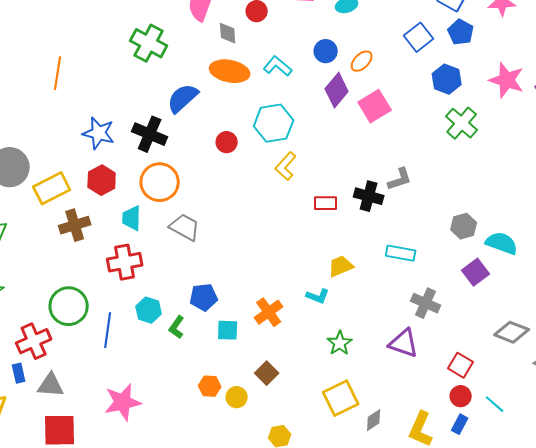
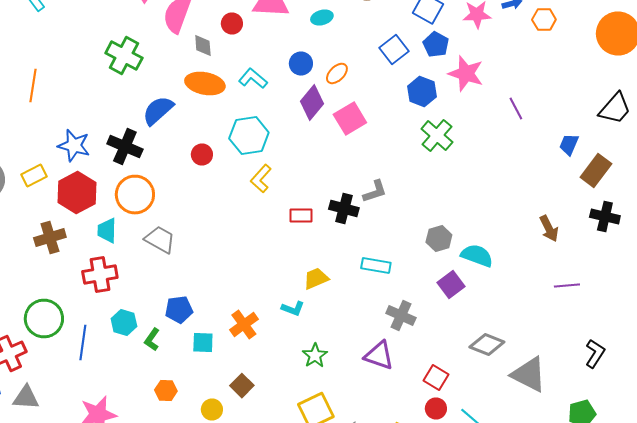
pink star: (507, 80) -> (466, 74), moved
red hexagon: (102, 180) -> (77, 192), size x1.4
yellow rectangle: (52, 188) -> (34, 176), moved, size x0.7
orange hexagon: (210, 386) -> (166, 390), moved

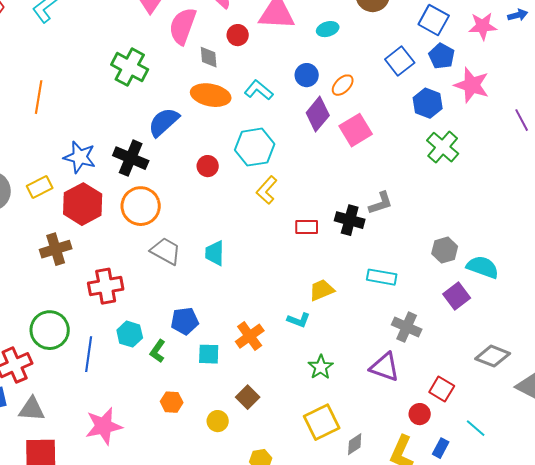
cyan trapezoid: (107, 230) -> (215, 253), moved
red circle: (436, 408) -> (420, 414), moved

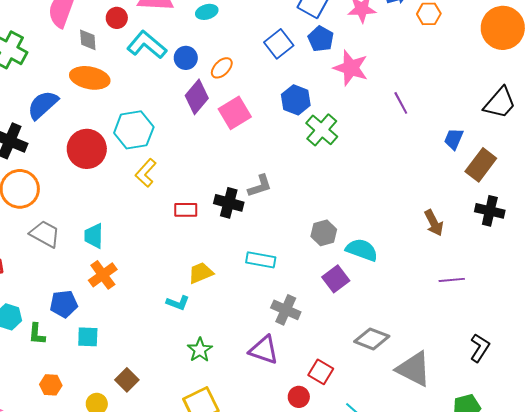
cyan L-shape: (259, 90) -> (147, 45), moved, size x1.4
blue hexagon: (428, 103) -> (296, 100), moved
red circle: (208, 166) -> (87, 149), size x1.8
orange cross: (250, 336) -> (103, 275), moved
green L-shape: (158, 351) -> (37, 334), turned -30

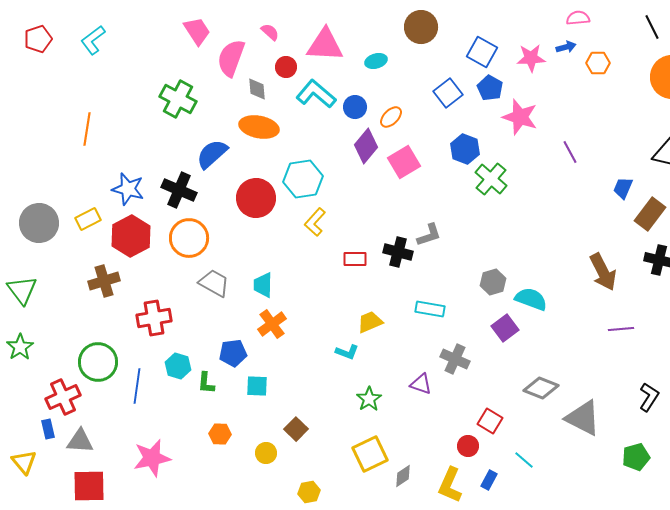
brown arrow: (434, 223) -> (603, 272), size x1.4
purple triangle: (264, 350) -> (421, 384), moved, size x0.7

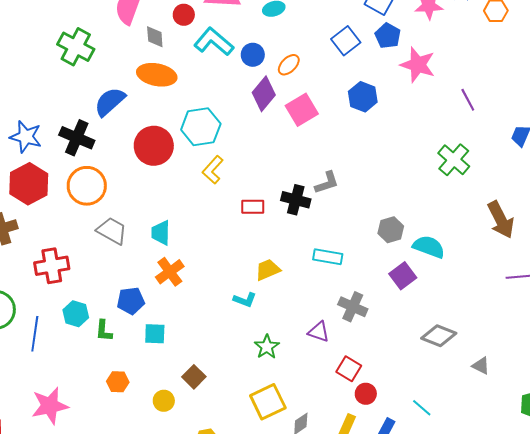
green cross: (491, 179) -> (454, 160), moved
gray triangle: (583, 418) -> (481, 366), size x0.5
red square: (490, 421) -> (349, 369), moved

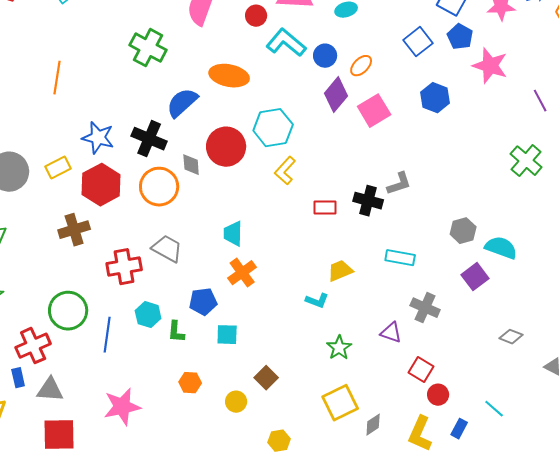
gray diamond: (155, 37) -> (191, 165), moved
gray trapezoid: (112, 231) -> (167, 249), moved
gray diamond: (439, 336) -> (511, 337), size x0.7

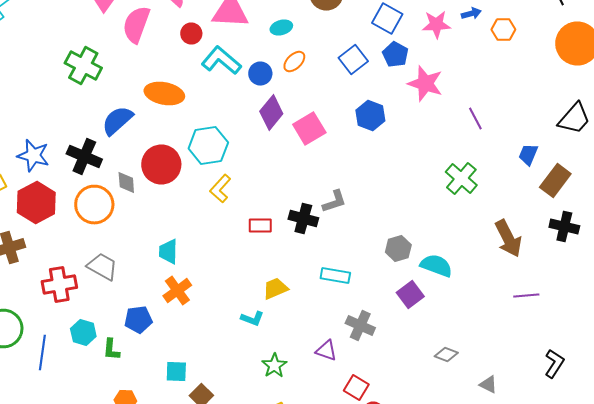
orange ellipse: (361, 66) -> (294, 62), moved
cyan square: (227, 335) -> (176, 372), moved

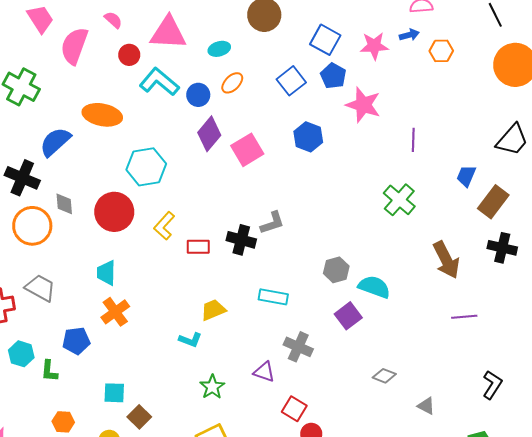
purple line: (475, 118) -> (413, 140), turned 30
red circle: (161, 164) -> (114, 212), moved
yellow L-shape: (220, 188) -> (164, 226), moved

